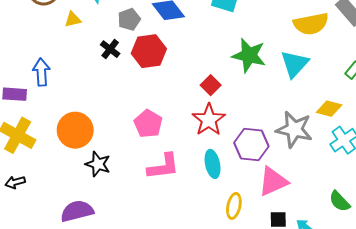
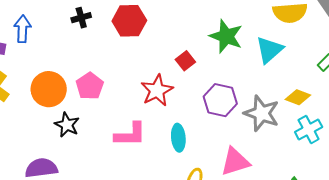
black cross: (110, 49) -> (81, 18), moved, turned 30
red star: (209, 120) -> (157, 90), moved
pink pentagon: (148, 124) -> (90, 86), moved
purple hexagon: (251, 144) -> (220, 100), moved

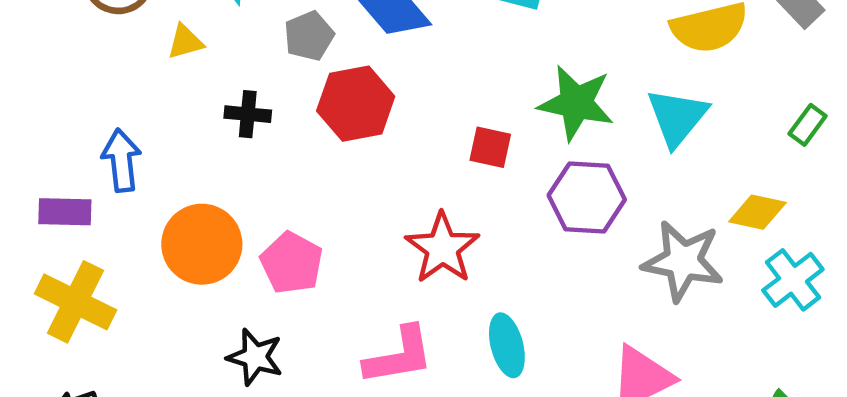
black cross: (81, 18) -> (248, 114), turned 30
red square: (185, 61) -> (490, 147), moved, turned -30
orange circle: (49, 89) -> (202, 244), moved
purple hexagon: (220, 100) -> (587, 197), moved

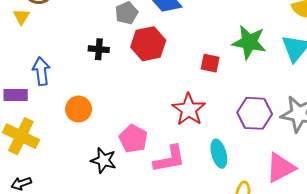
yellow triangle: (185, 42) -> (21, 17), moved, turned -42
purple hexagon: (587, 197) -> (255, 113), moved
orange circle: (202, 244) -> (79, 109), size x0.7
pink pentagon: (292, 263) -> (133, 139), moved

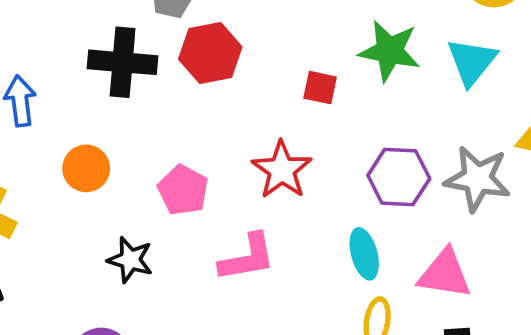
black cross: (99, 49) -> (123, 62), size x1.8
pink pentagon: (133, 139) -> (183, 190), moved
cyan ellipse: (219, 154) -> (364, 254), moved
pink triangle: (281, 168) -> (445, 274), turned 36

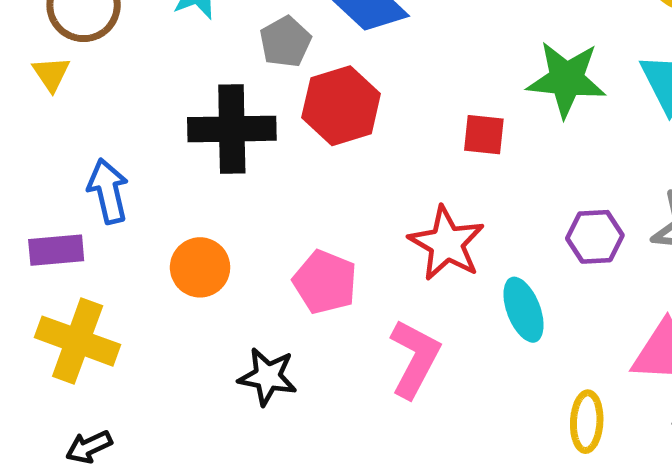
purple hexagon: (399, 177) -> (595, 237), size x0.7
cyan ellipse: (364, 254) -> (524, 310), moved
pink L-shape: (247, 258) -> (415, 359), turned -46

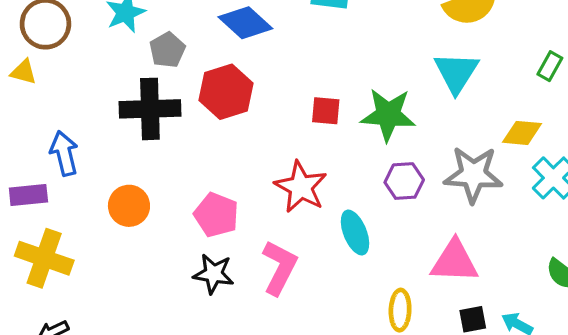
gray pentagon: (285, 42) -> (167, 50), moved
yellow triangle: (51, 74) -> (24, 72), turned -40
green star: (566, 79) -> (388, 115), moved
black star: (268, 377) -> (214, 274), moved

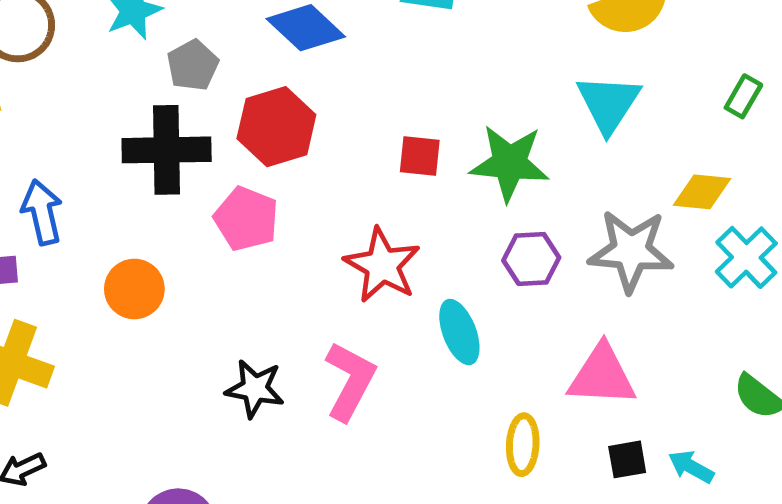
pink pentagon: (216, 215) -> (246, 219), moved

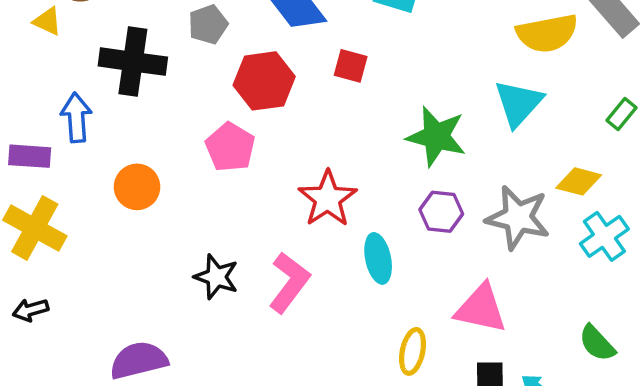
black cross: (167, 150) -> (133, 62), moved
red square: (420, 156) -> (351, 66), moved

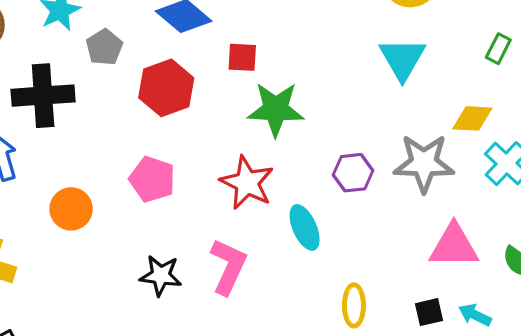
green star: (436, 136) -> (276, 109), moved
pink pentagon: (230, 147) -> (152, 179), moved
pink triangle: (481, 309) -> (454, 246), moved

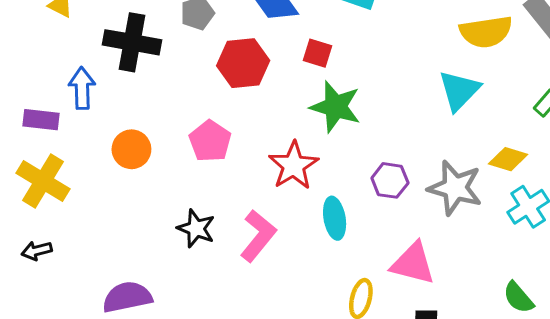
pink triangle: (454, 246) -> (413, 264), moved

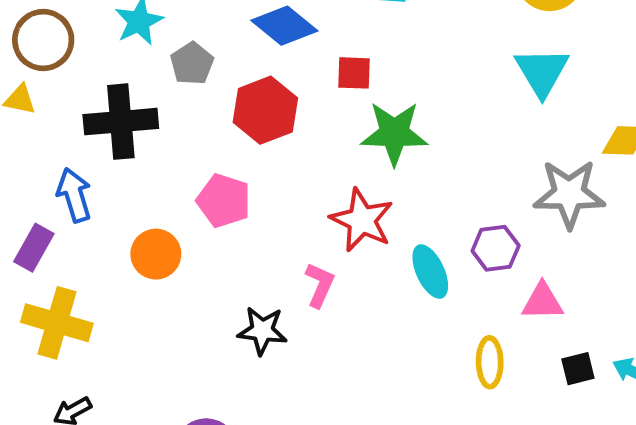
purple rectangle: (41, 120) -> (34, 248), turned -52
pink pentagon: (210, 141) -> (224, 201), moved
purple hexagon: (390, 180) -> (496, 248), moved
pink L-shape: (258, 236) -> (320, 285), moved, size x0.7
pink triangle: (413, 264) -> (542, 301), size x0.7

